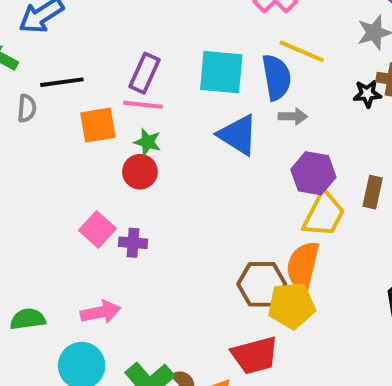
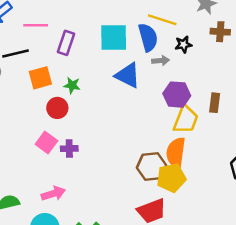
black star: (367, 94) -> (183, 44), moved
pink line: (143, 105) -> (36, 25), moved
red circle: (140, 172) -> (57, 108), moved

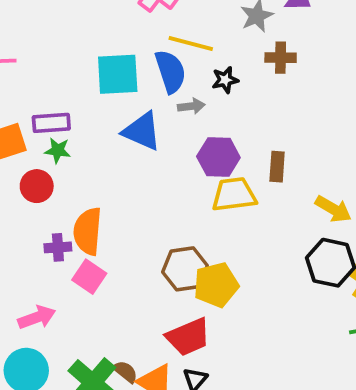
purple rectangle: (66, 43) -> (51, 123), moved, turned 70
yellow trapezoid: (186, 119) -> (234, 194), turned -116
pink square: (46, 143) -> (89, 277), moved
orange semicircle: (176, 153) -> (88, 231), moved

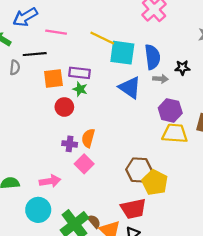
yellow line: (191, 43) -> (102, 38), moved
orange semicircle: (88, 231) -> (88, 138), size x0.7
yellow pentagon: (216, 285) -> (155, 182), turned 30

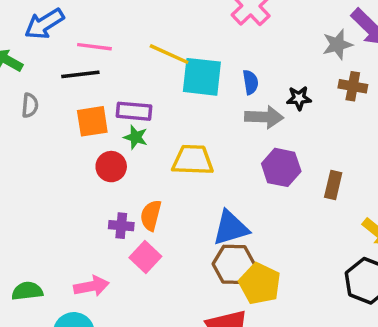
black line: (35, 54) -> (80, 74), moved
blue semicircle: (152, 57) -> (250, 82), size x0.6
gray arrow: (160, 79) -> (264, 117), size x1.5
blue triangle: (130, 88) -> (231, 228), moved, turned -50
yellow trapezoid: (175, 133) -> (193, 160), moved

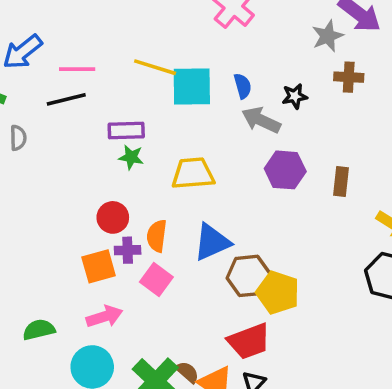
gray arrow: (264, 117) -> (261, 120), turned -150
orange square: (92, 121) -> (99, 266), moved
red circle: (111, 167) -> (113, 217), moved
blue triangle: (231, 228) -> (212, 242), moved

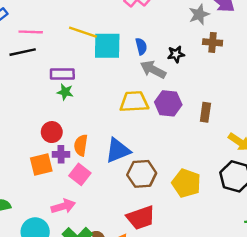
yellow trapezoid: (193, 174) -> (134, 102), moved
yellow pentagon: (278, 292) -> (186, 183), moved
pink arrow: (104, 316) -> (63, 206), moved

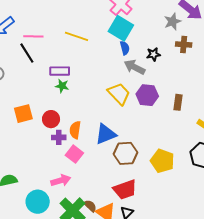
cyan square: (107, 46) -> (121, 28), moved, turned 30
black line: (23, 52) -> (27, 53), turned 70
yellow trapezoid: (134, 102) -> (119, 94), turned 50
orange square: (41, 165) -> (23, 114), moved

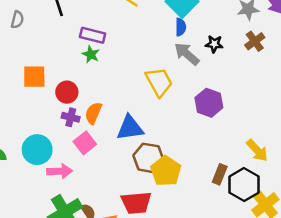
brown cross: (184, 45) -> (255, 41), turned 35
purple hexagon: (147, 95) -> (209, 103), moved
brown rectangle: (178, 102) -> (220, 174), moved
yellow pentagon: (162, 161) -> (166, 171), moved
cyan circle: (38, 202) -> (37, 150), moved

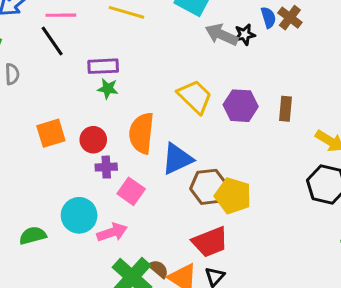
blue semicircle: (181, 27) -> (268, 17), moved
gray arrow: (187, 54) -> (222, 35), moved
purple hexagon: (209, 103) -> (241, 106), moved
orange semicircle: (93, 113) -> (141, 133), moved, size x1.5
brown rectangle: (220, 174) -> (286, 109), moved

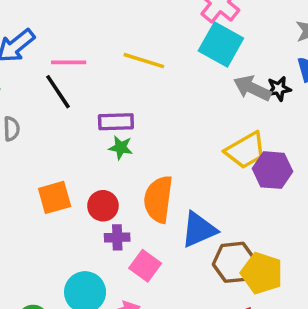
yellow trapezoid: (195, 97) -> (246, 150), moved, turned 105

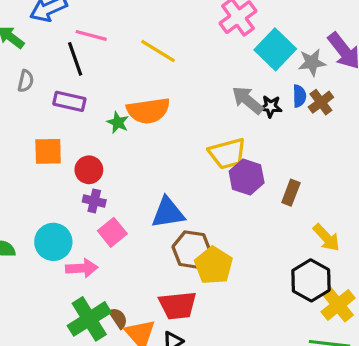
cyan square: (221, 45) -> (275, 49), moved
purple rectangle: (116, 122) -> (69, 101), moved
orange semicircle: (158, 199) -> (148, 111), moved, turned -120

